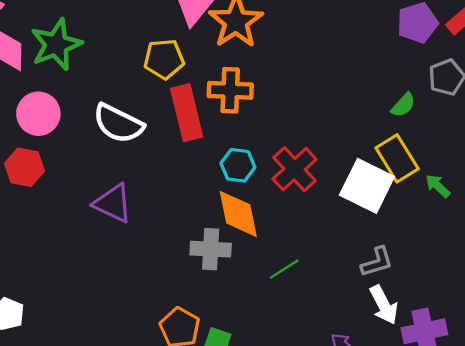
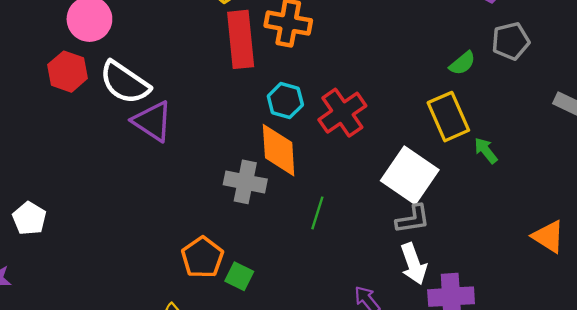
white semicircle: (118, 123) -> (125, 83), moved
white square: (367, 186) -> (410, 175), moved
green line: (284, 269) -> (317, 213), turned -48

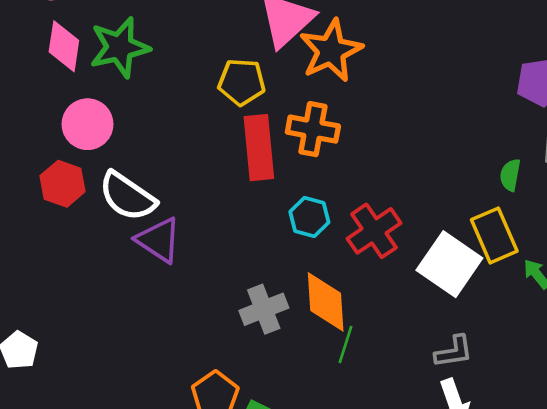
green semicircle: (462, 63) -> (510, 175), turned 140
orange diamond: (279, 150) -> (326, 302), moved
white square: (410, 175) -> (449, 264), moved
gray cross: (245, 182) -> (264, 309), turned -33

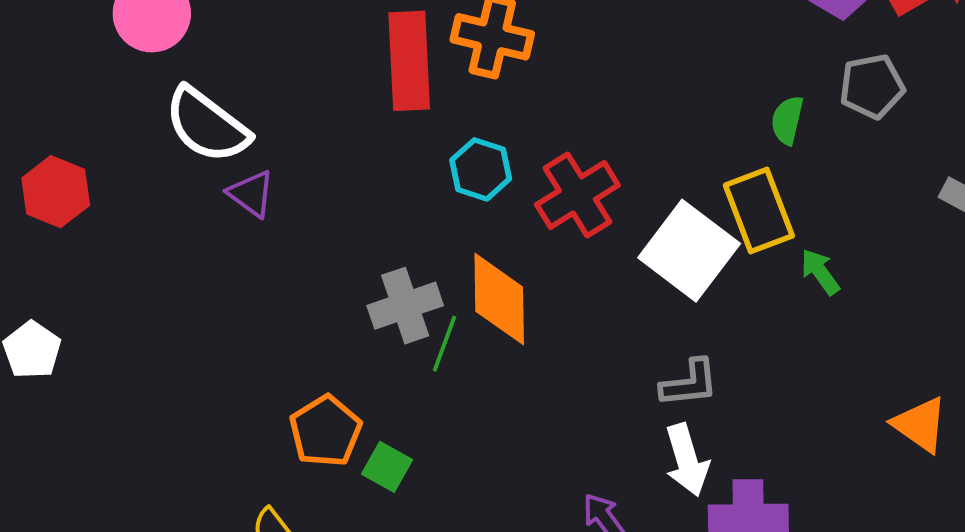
red hexagon: (63, 184) -> (56, 192), moved
purple triangle: (159, 240) -> (251, 194), size x0.7
green line: (345, 344) -> (445, 344), moved

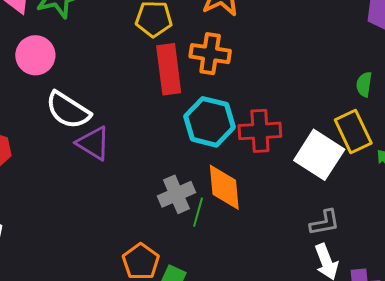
cyan hexagon: (481, 169) -> (210, 122), size x1.6
purple triangle: (251, 194) -> (93, 143), size x1.4
red cross: (577, 195) -> (260, 131), turned 33

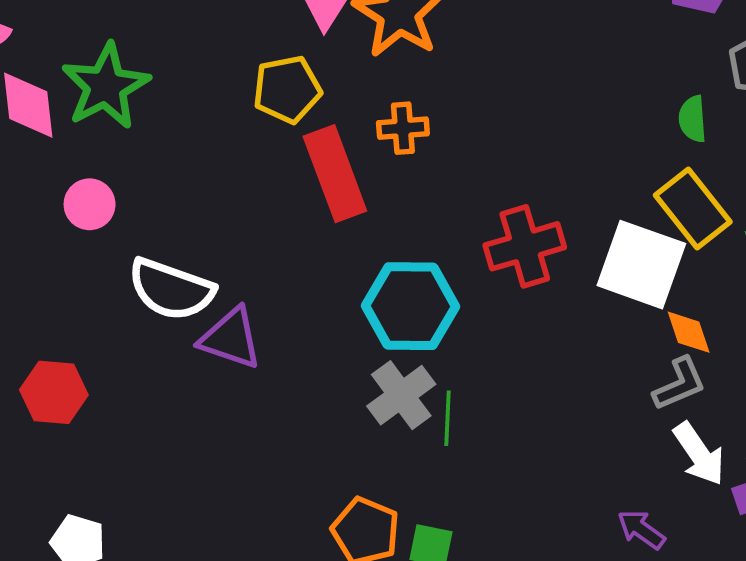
orange cross: (210, 54) -> (403, 128), size x0.7
pink circle: (35, 55) -> (90, 204), size x0.7
cyan hexagon: (210, 122) -> (411, 306), moved
orange diamond: (224, 187) -> (689, 332), moved, size x0.6

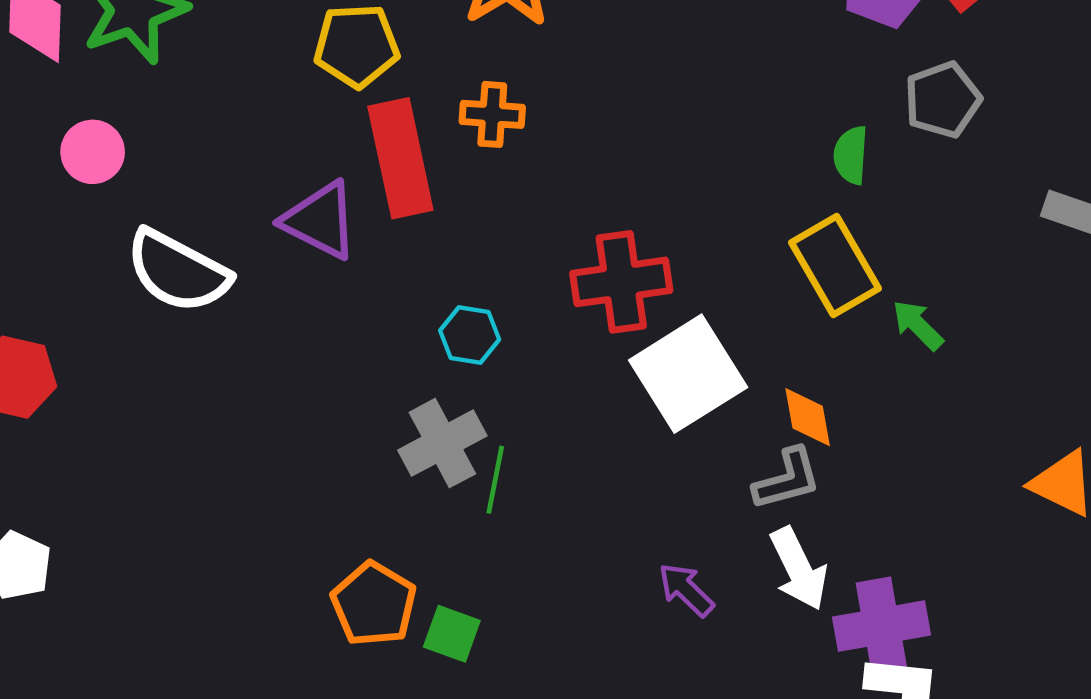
white square: (641, 265) -> (688, 374), moved, turned 30
cyan hexagon: (411, 306) -> (470, 335), size x0.5
purple triangle: (231, 338) -> (320, 220), moved
purple arrow: (641, 530) -> (686, 590), moved

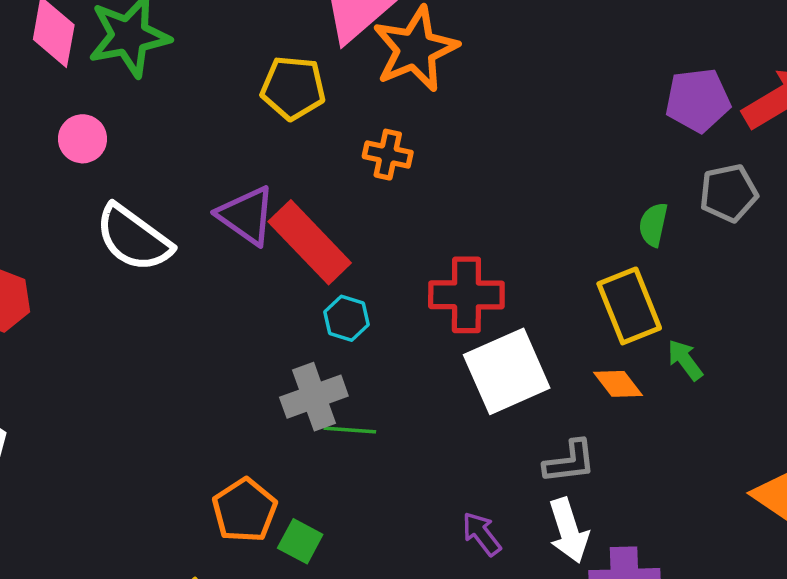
red rectangle: (400, 158) -> (310, 242), moved, turned -40
orange diamond: (808, 417) -> (618, 384), moved, turned -36
green line: (495, 480) -> (350, 430), turned 75

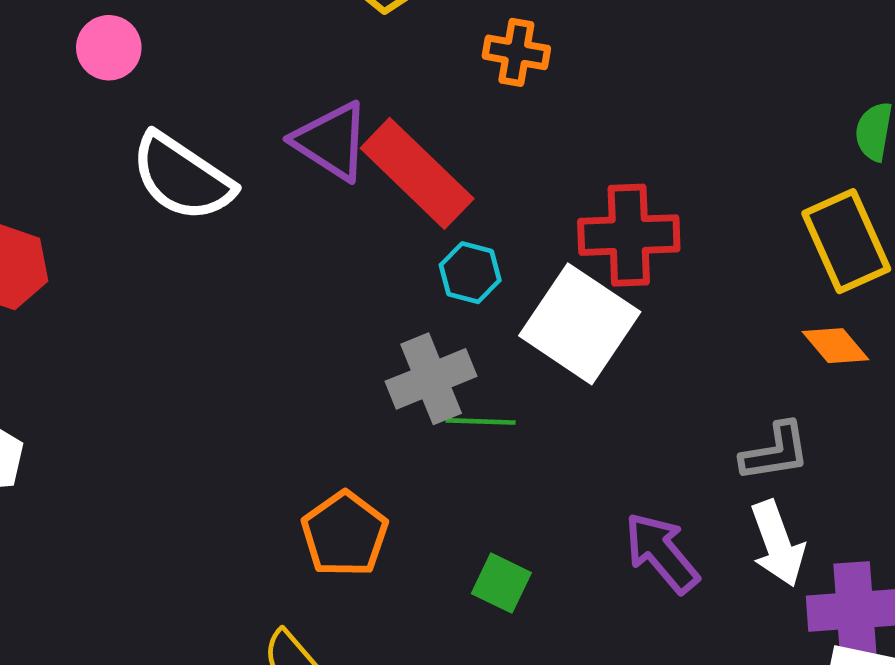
white square: (507, 371) -> (580, 324), moved, turned -30
purple arrow: (482, 534) -> (662, 553), size x1.4
green square: (300, 541) -> (501, 583), moved

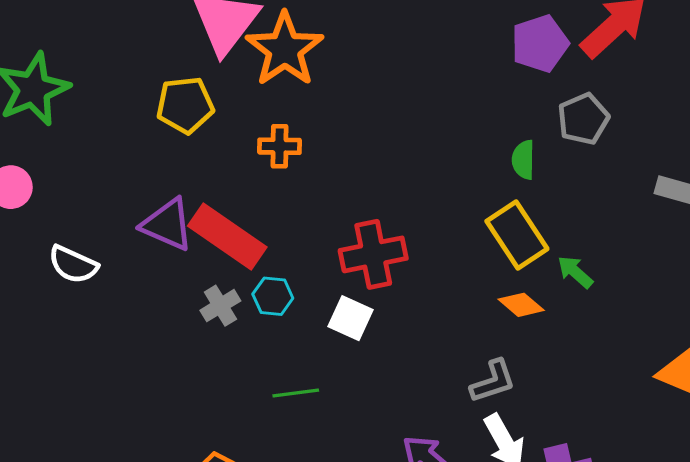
white semicircle: (182, 177) -> (73, 264), size x0.7
white square: (580, 324) -> (350, 318), size x0.6
gray cross: (431, 379) -> (220, 306), moved, size x0.7

